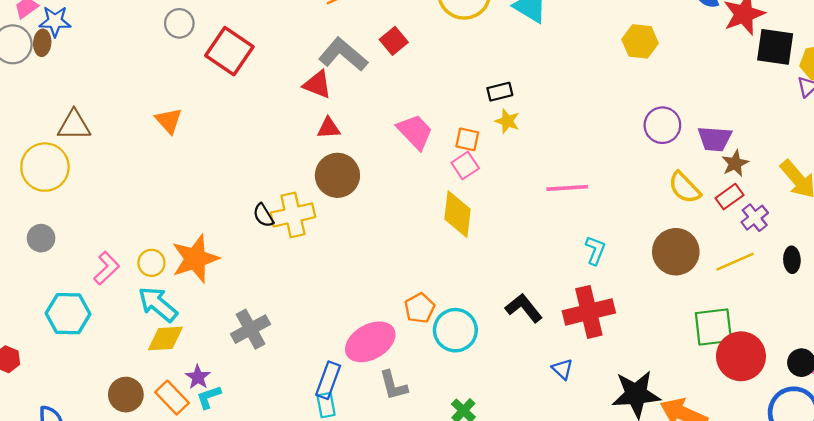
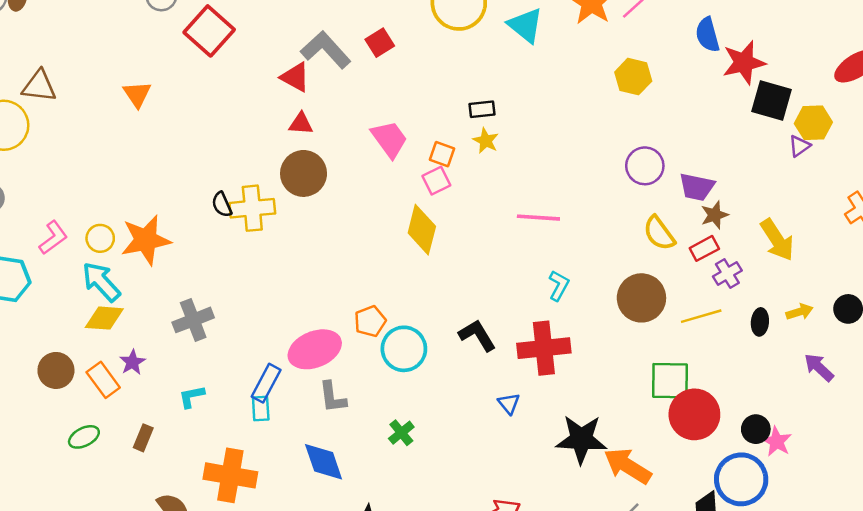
cyan L-shape: (209, 397) -> (192, 397), moved

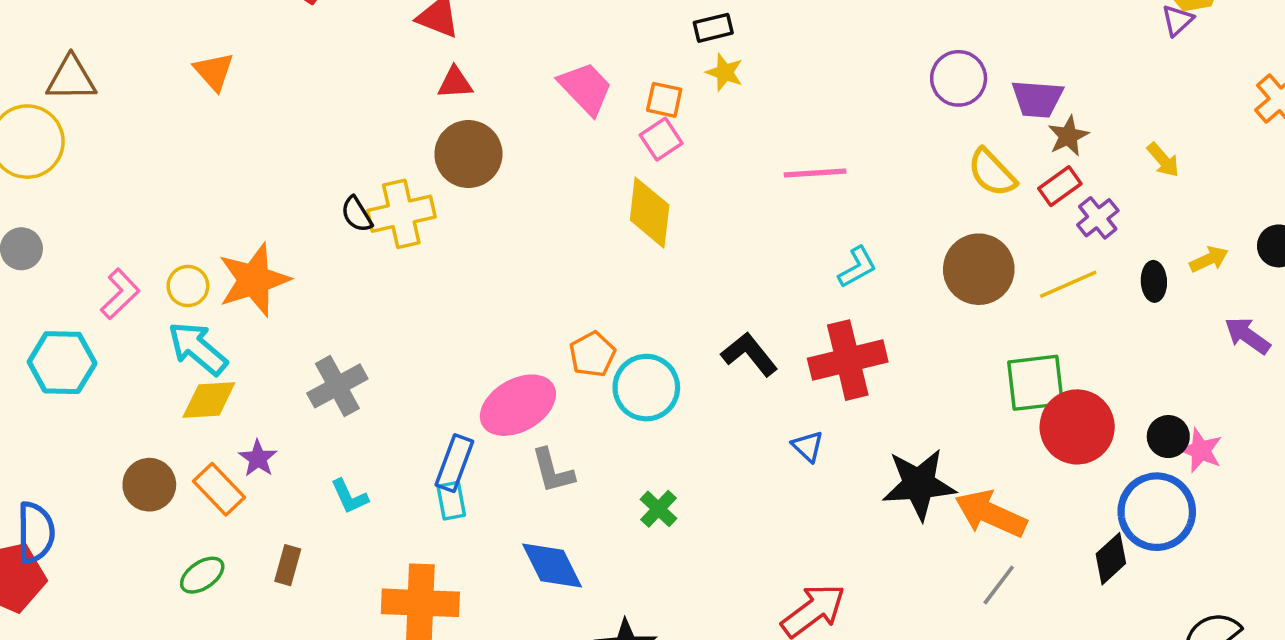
yellow arrow: (777, 240) -> (1163, 160), size x0.6
cyan L-shape: (559, 286) -> (857, 267), turned 40
cyan L-shape: (192, 397) -> (349, 497), turned -96

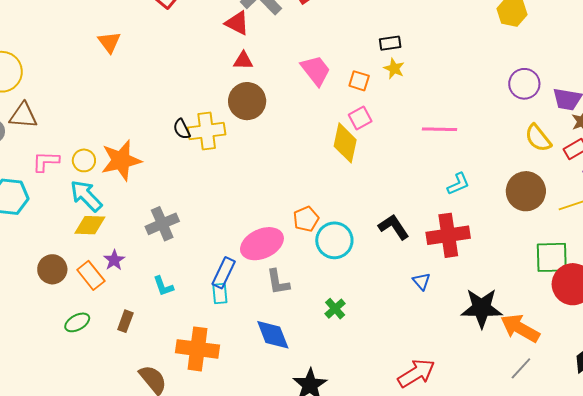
brown triangle: (71, 79) -> (23, 116), moved
pink square: (661, 139) -> (360, 118), moved
pink L-shape: (120, 294) -> (46, 161), turned -140

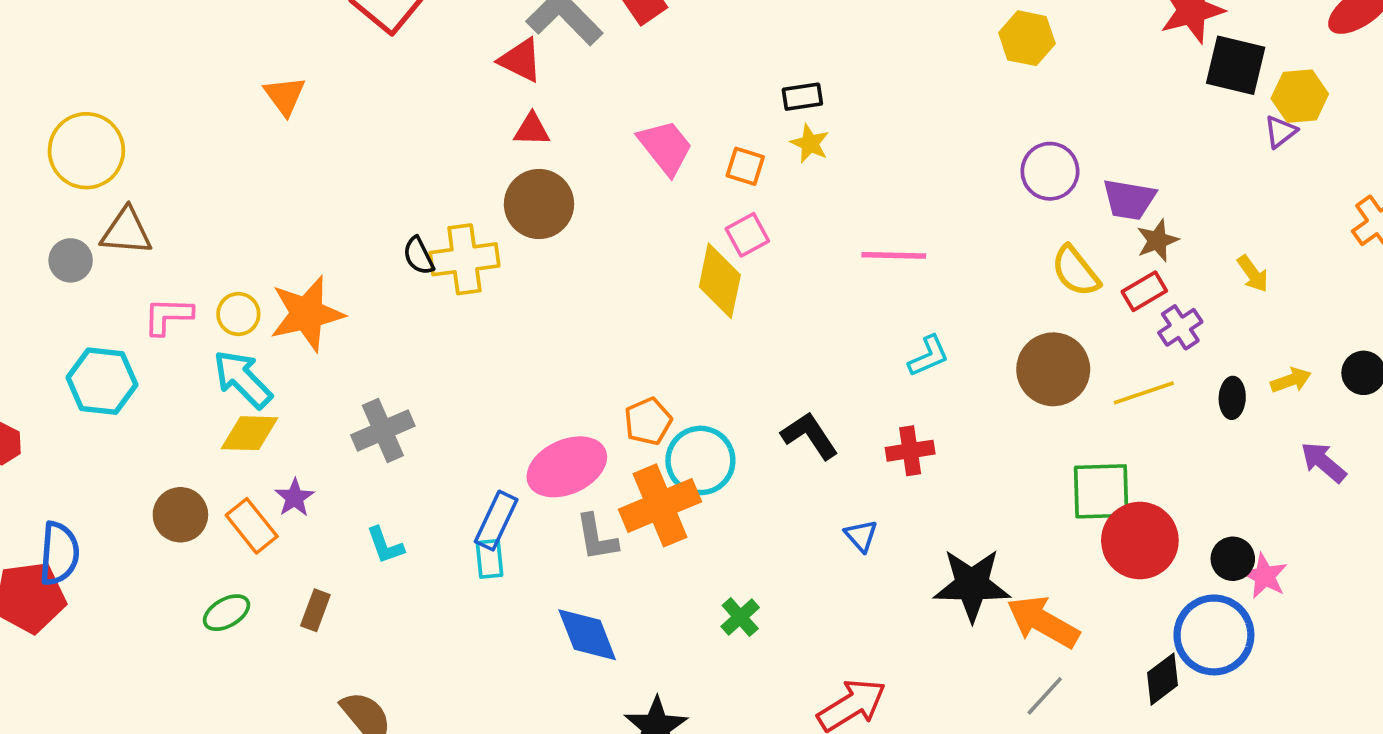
red cross: (448, 235) -> (910, 451), size x0.6
green cross: (335, 309) -> (740, 617), moved
orange cross: (197, 349) -> (660, 505), moved, turned -30

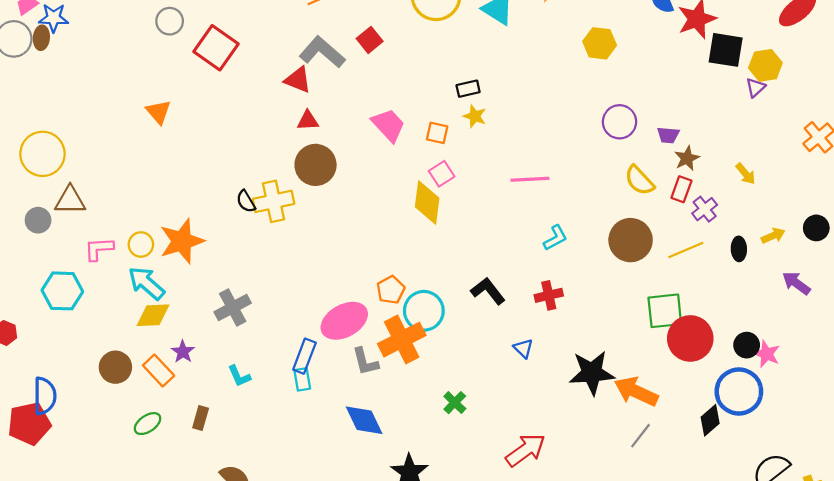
purple trapezoid: (1129, 199) -> (668, 135), size x0.7
red rectangle: (1144, 291) -> (681, 189), turned -35

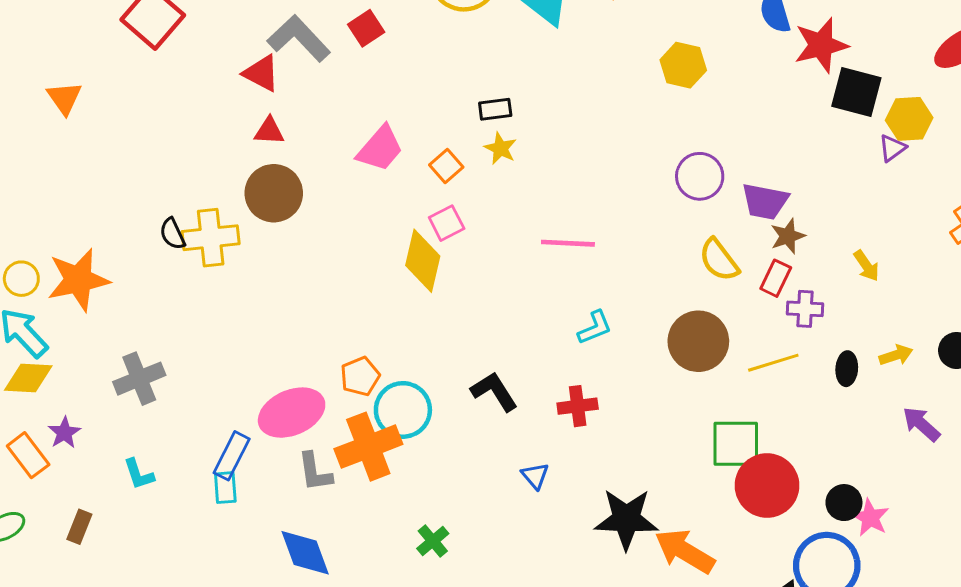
pink trapezoid: (388, 125) -> (380, 148), turned 78
orange square: (437, 133) -> (446, 166), turned 30
purple trapezoid: (668, 135) -> (765, 201), size x1.5
purple cross: (705, 209) -> (805, 309), turned 35

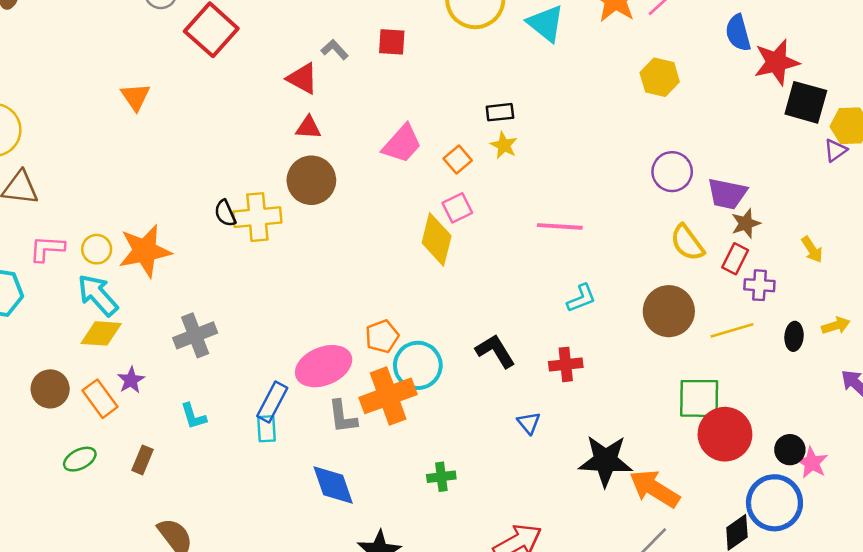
red square: (366, 28) -> (392, 42), turned 36
gray L-shape: (299, 38) -> (335, 50), size x0.5
green cross: (433, 541) -> (441, 477), turned 32

